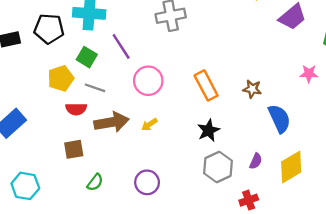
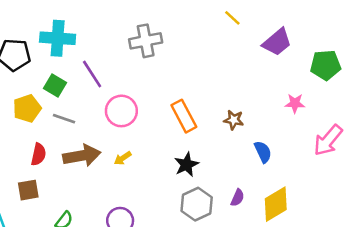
red semicircle: (76, 109) -> (38, 154), moved, turned -78
blue semicircle: (279, 119) -> (263, 152), size x0.7
brown square: (74, 149) -> (28, 190), moved

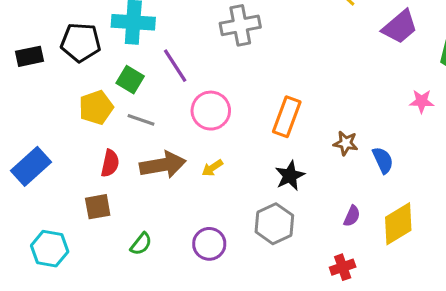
orange rectangle: (184, 116) -> (287, 117), turned 48
brown star: (234, 120) -> (346, 143), moved
gray hexagon: (197, 204) -> (274, 224), moved

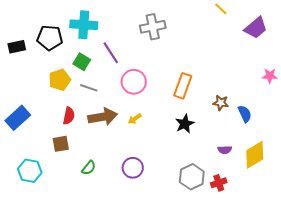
purple semicircle: (352, 216) -> (225, 150), turned 64
gray hexagon: (274, 224) -> (192, 177), moved

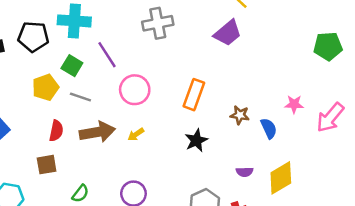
purple trapezoid: (256, 28) -> (228, 33), moved
pink star: (270, 76) -> (294, 104), moved

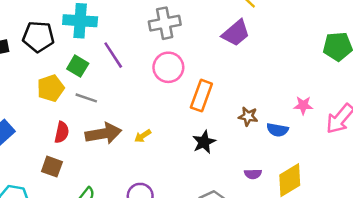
pink circle: (135, 90) -> (168, 67), moved
blue semicircle: (269, 128) -> (277, 130), turned 125
brown square: (47, 165) -> (52, 167), turned 30

